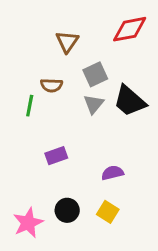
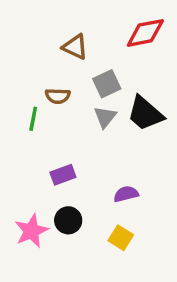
brown triangle: (67, 42) -> (75, 47), turned -40
black circle: (67, 210) -> (68, 220), moved
pink star: (28, 223) -> (31, 231), moved

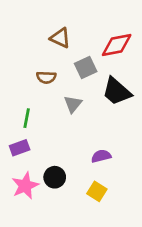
red diamond: (145, 33) -> (117, 45), moved
gray triangle: (105, 117) -> (73, 104), moved
green line: (33, 119) -> (27, 118), moved
purple rectangle: (63, 175) -> (20, 148), moved

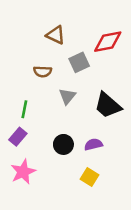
black trapezoid: (117, 91) -> (108, 105), moved
purple rectangle: (20, 148) -> (18, 137), turned -30
black circle: (55, 177) -> (63, 144), moved

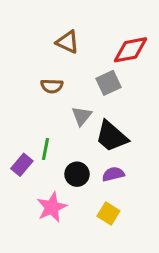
gray square: (79, 62) -> (108, 83), moved
black trapezoid: (108, 105) -> (112, 136), moved
green line: (24, 109) -> (46, 149), moved
pink star: (23, 172) -> (52, 207), moved

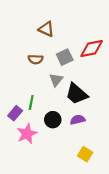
red diamond: (131, 50) -> (92, 49), moved
gray square: (108, 83) -> (65, 57), moved
pink star: (52, 207) -> (27, 134), moved
yellow square: (108, 214) -> (85, 154), moved

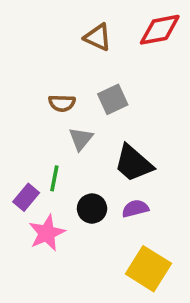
brown triangle: (46, 29) -> (98, 37), moved
red diamond: (92, 49) -> (160, 30), moved
gray triangle: (56, 80) -> (81, 139), moved
yellow square: (85, 154) -> (148, 269), size x1.6

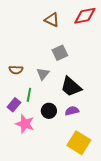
brown semicircle: (62, 103) -> (16, 70), moved
pink star: (47, 233) -> (25, 124), turned -30

